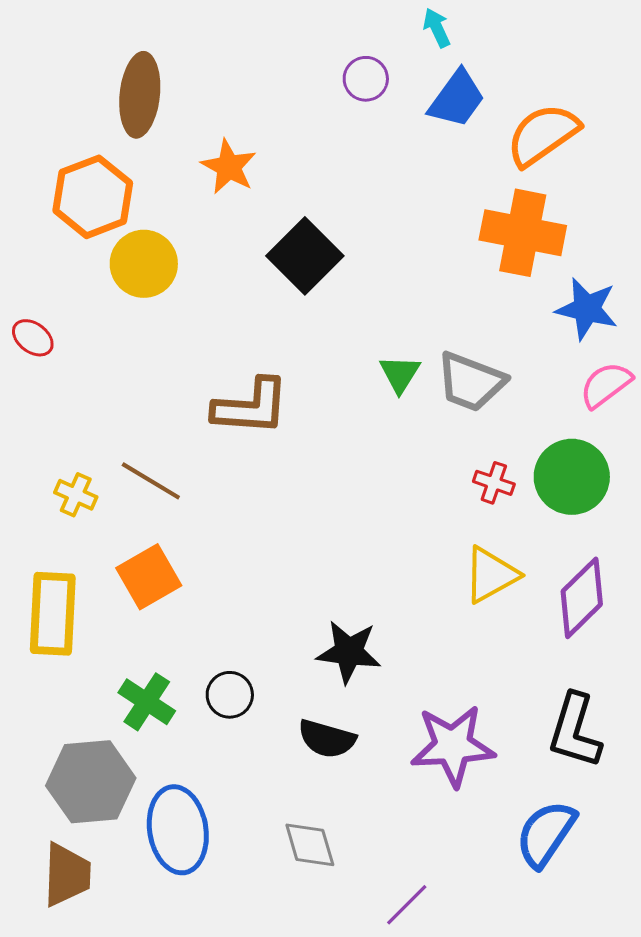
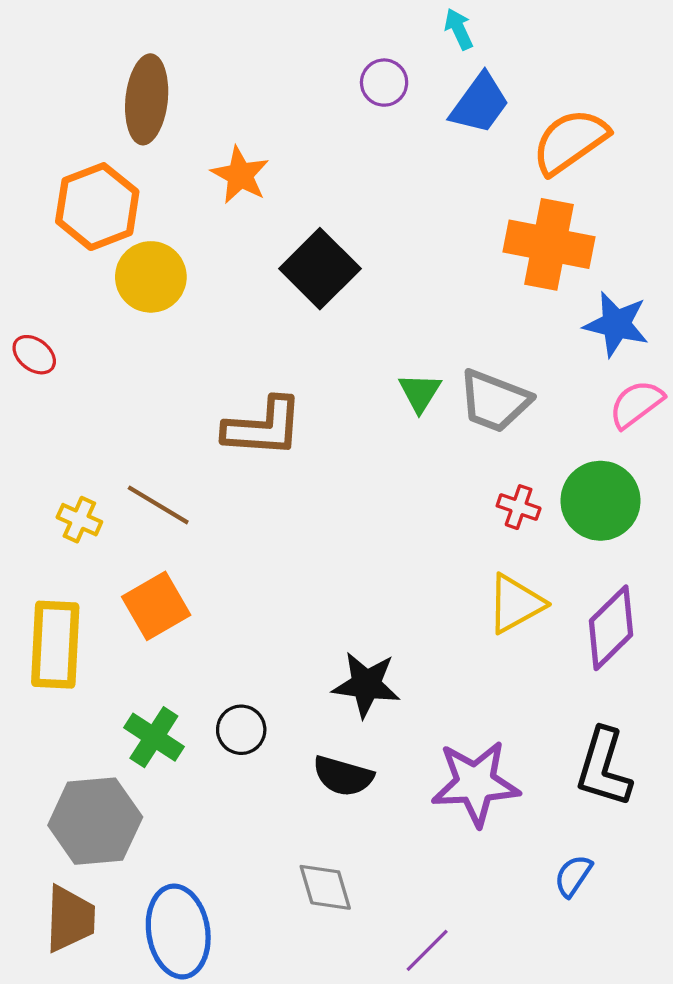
blue ellipse: (178, 830) -> (178, 931), moved
blue semicircle: (546, 834) -> (573, 876), size x0.6

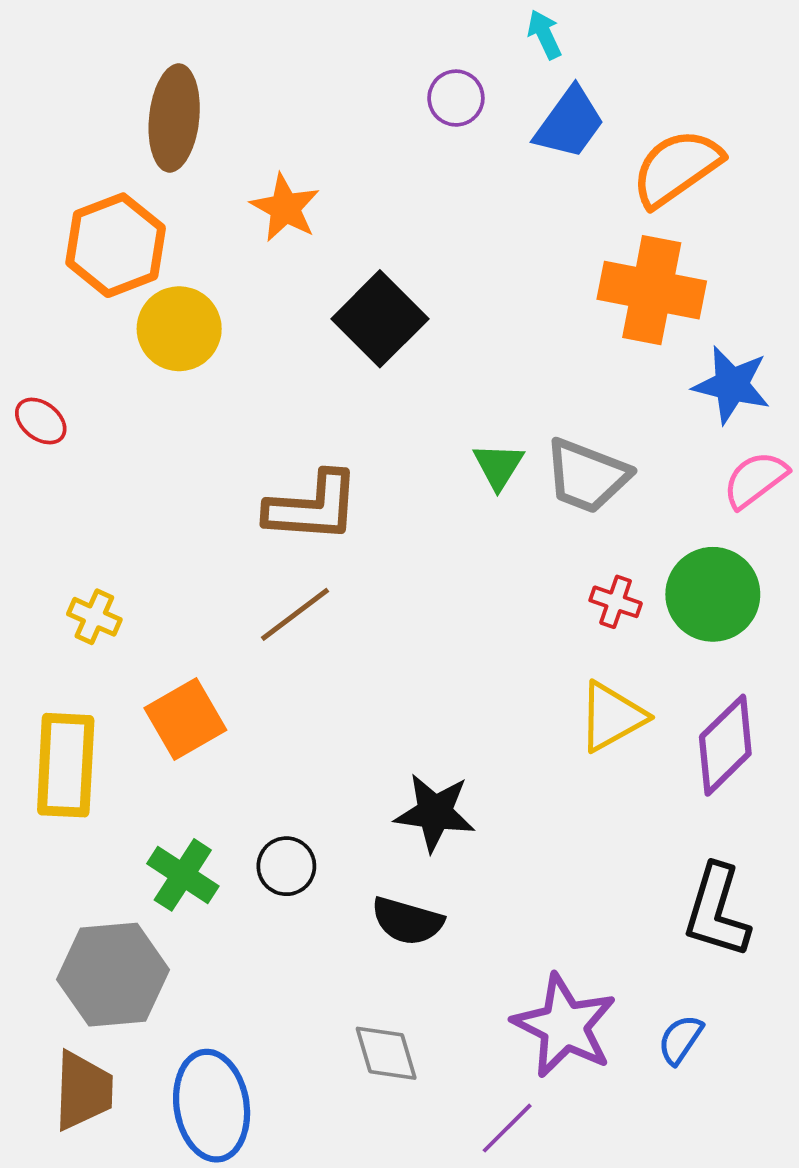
brown line: (158, 505) -> (295, 614), moved, turned -68
purple star: (475, 783) -> (564, 1026), moved, turned 30

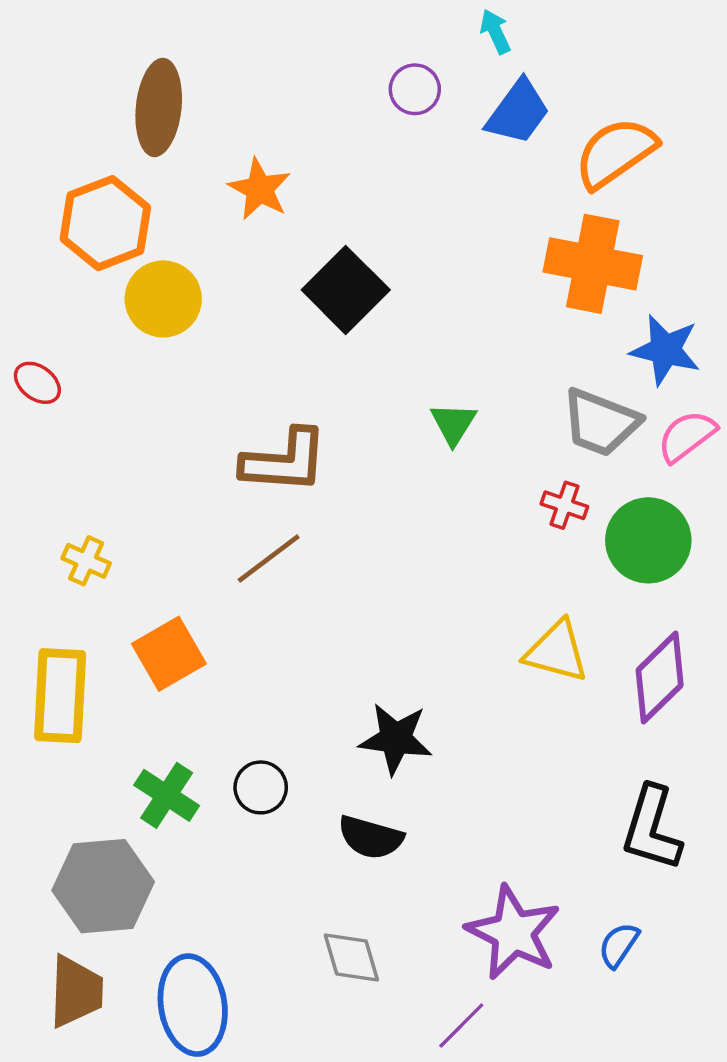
gray trapezoid: (587, 476) -> (601, 423), moved
red cross: (616, 602) -> (564, 505), moved
yellow triangle: (612, 717) -> (556, 651), turned 44

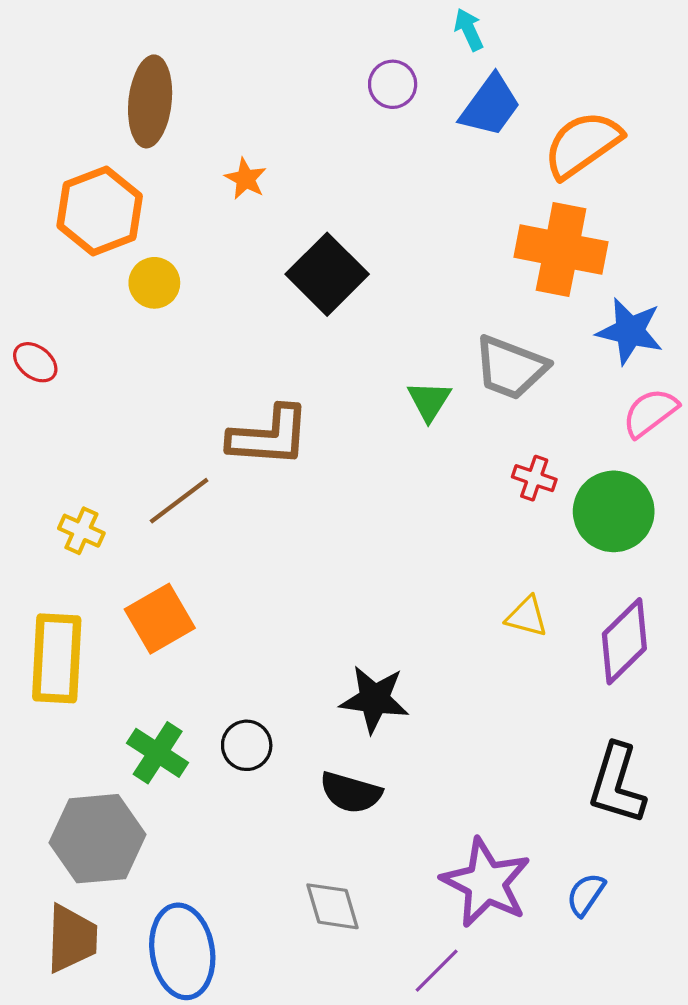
orange star: (260, 189) -> (246, 179), size x0.7
yellow circle: (163, 299) -> (154, 283), size x0.7
gray trapezoid: (601, 423) -> (511, 368), moved
brown line: (269, 559) -> (179, 501), moved
yellow triangle: (556, 651) -> (527, 617), size x0.7

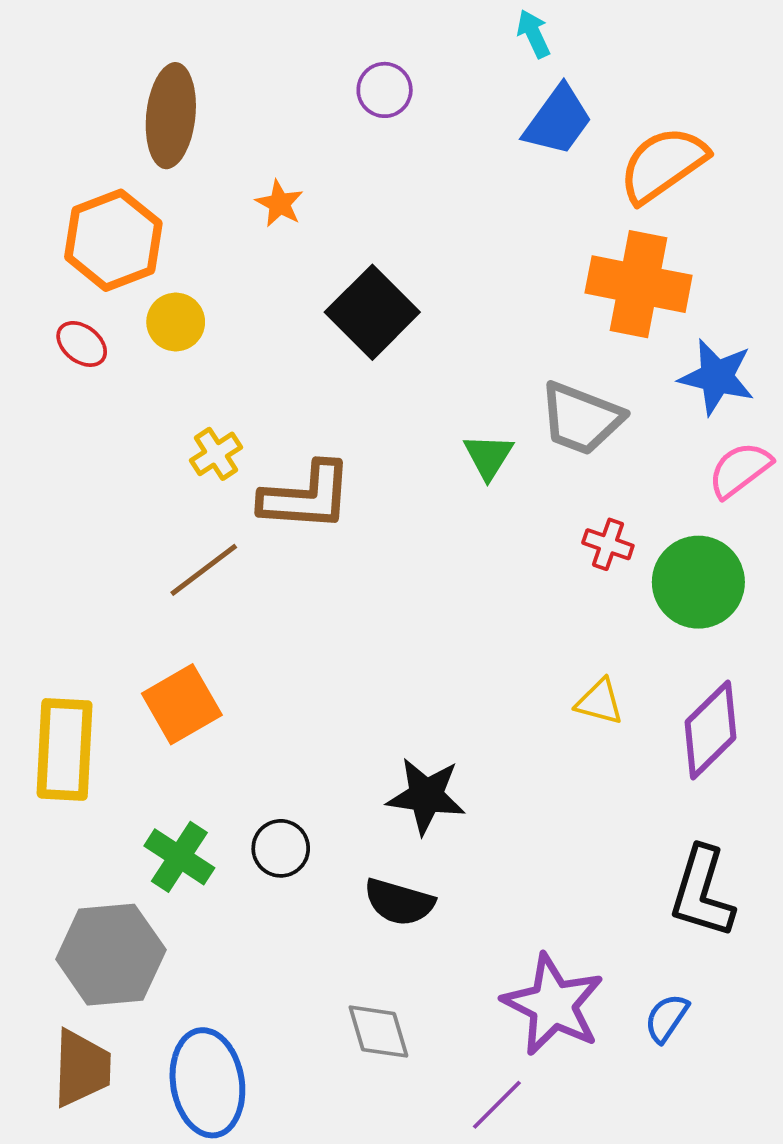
purple circle: (393, 84) -> (385, 90), moved
red ellipse: (35, 362) -> (82, 344), moved
yellow cross: (81, 531) -> (216, 454), moved, turned 33

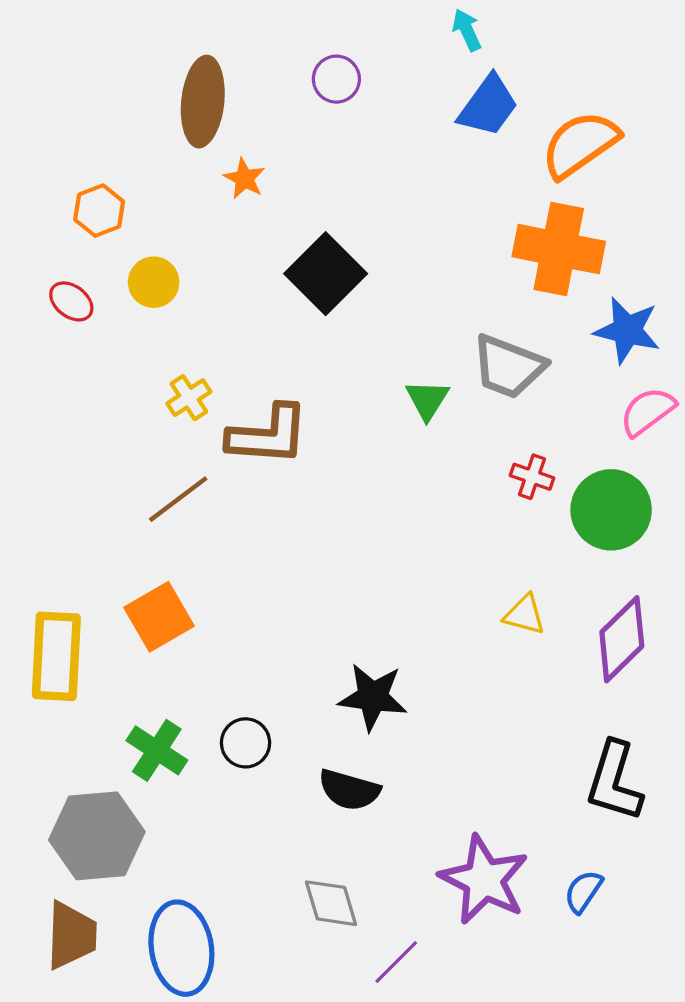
brown ellipse: (171, 116) -> (203, 102), moved
orange hexagon: (113, 240) -> (99, 211), size x0.6
purple line: (497, 1105) -> (396, 962), moved

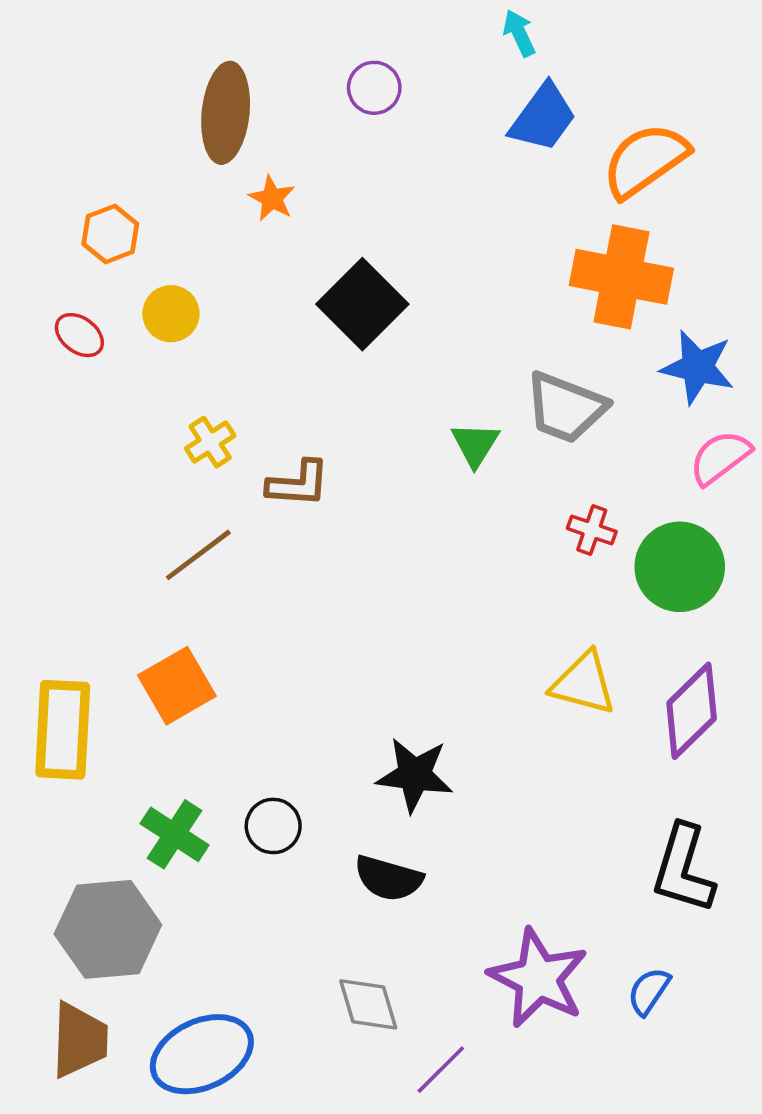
brown L-shape: (268, 435) -> (298, 484), size x0.7
yellow triangle: (525, 615) -> (583, 683), size x1.4
blue ellipse: (181, 948) -> (202, 1054), turned 74

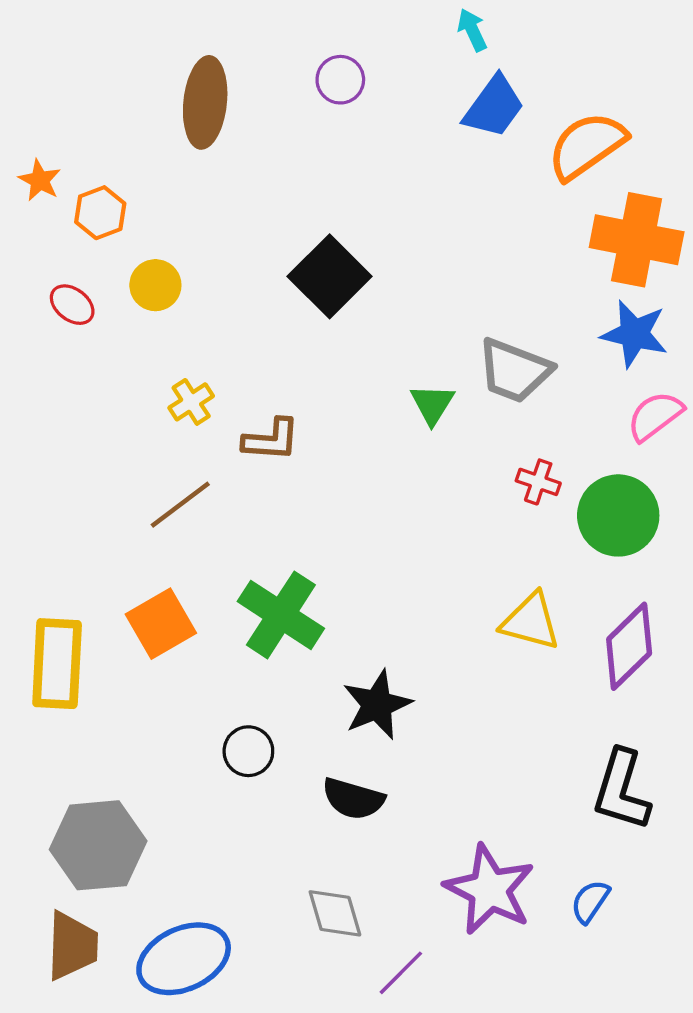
orange star: (272, 198) -> (40, 180), moved
orange cross: (621, 277) -> (637, 240), moved
black star: (415, 775) -> (377, 705), turned -30
green cross: (174, 834) -> (281, 615), moved, size x1.4

